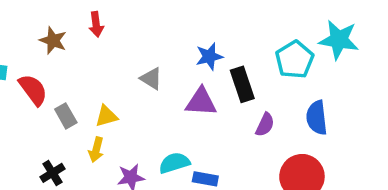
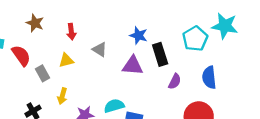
red arrow: (96, 24) -> (71, 32), moved
blue star: (209, 56) -> (139, 35), turned 30
yellow triangle: (106, 116) -> (66, 60), moved

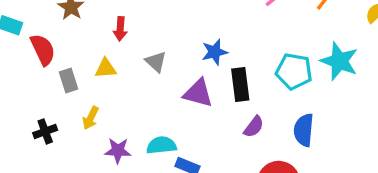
blue star: (139, 35) -> (215, 52), turned 30
cyan pentagon: (195, 39) -> (294, 71), turned 30

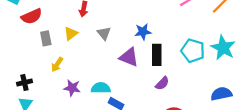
red semicircle: (43, 50) -> (32, 16), turned 84
yellow triangle: (106, 68) -> (71, 34), turned -40
blue semicircle: (304, 130) -> (221, 94), moved, turned 66
black cross: (45, 131) -> (24, 82), moved

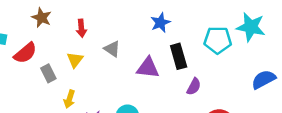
blue star: (143, 32) -> (160, 23), moved

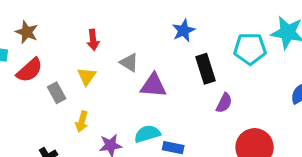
brown star: (42, 18) -> (27, 32), moved
purple triangle: (148, 68) -> (153, 86), moved

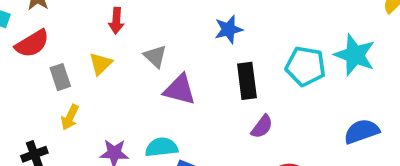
yellow arrow: (82, 122) -> (70, 117), moved

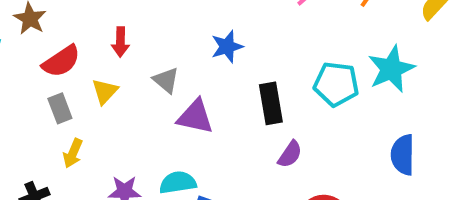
blue star: (229, 29) -> (227, 47), moved
red semicircle: (32, 44) -> (61, 61), moved
cyan star: (355, 55) -> (391, 69), turned 30
blue semicircle: (362, 131) -> (403, 155), turned -68

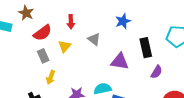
purple triangle: (195, 117) -> (120, 61), moved

